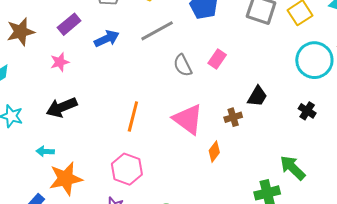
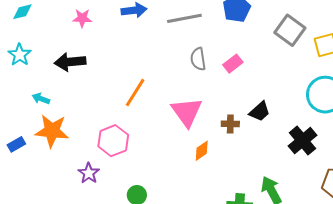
black cross: (307, 111) -> (303, 141), size x1.6

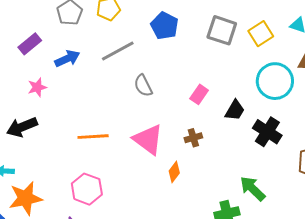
pink star: (82, 18) -> (37, 87), moved
pink rectangle: (233, 64) -> (199, 94), moved
orange line: (135, 92) -> (93, 137), turned 72
black trapezoid: (260, 111) -> (235, 110), moved

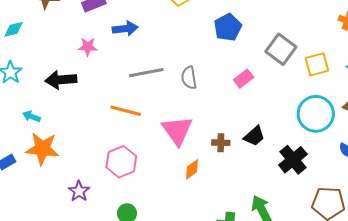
gray line: (118, 51) -> (146, 73), moved
pink rectangle: (199, 94) -> (244, 79), moved
black trapezoid: (235, 110) -> (254, 136), moved
pink hexagon: (87, 189) -> (121, 162), moved

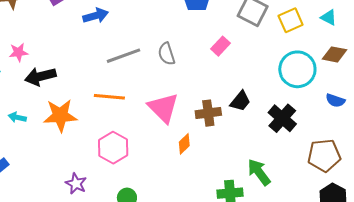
pink star: (88, 47) -> (18, 52), moved
brown cross: (221, 143) -> (208, 113), size x1.4
orange star: (42, 149) -> (60, 115), moved

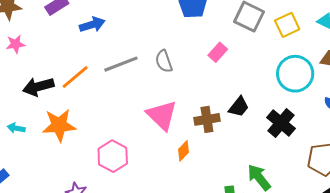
pink star: (18, 52) -> (15, 44), moved
orange line: (109, 97) -> (75, 77), moved, turned -44

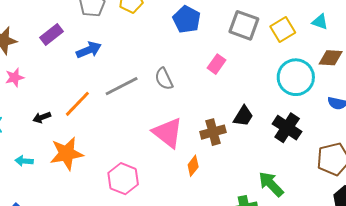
black arrow: (38, 87) -> (42, 117), size x0.6

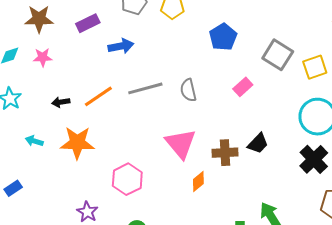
black cross: (287, 128) -> (314, 159), moved

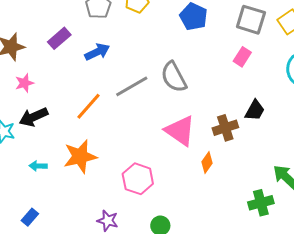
pink rectangle: (243, 87) -> (242, 57), moved
gray semicircle: (188, 90) -> (174, 77), size x1.4
black arrow: (61, 102) -> (34, 117), moved, size x1.6

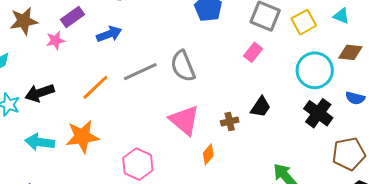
pink star: (24, 83) -> (55, 40), moved
brown cross: (225, 128) -> (230, 121), size x0.7
cyan arrow: (38, 166) -> (40, 142), size x1.6

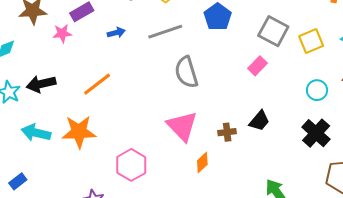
blue arrow: (109, 34) -> (116, 33), size x0.7
cyan circle: (315, 70) -> (317, 90), size x0.6
gray line: (140, 72) -> (165, 32), moved

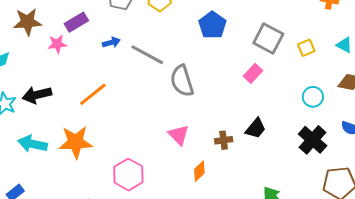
gray line: (165, 32) -> (147, 55), moved, turned 48
yellow square: (311, 41) -> (306, 48), size x0.7
pink triangle: (182, 126) -> (179, 135), size x0.7

